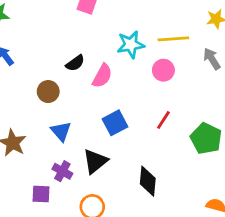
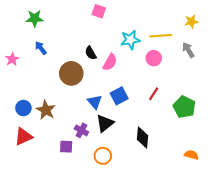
black semicircle: (75, 63) -> (91, 53), turned 96
brown circle: (48, 92) -> (71, 73), size x1.5
blue triangle: (61, 131) -> (95, 102), moved

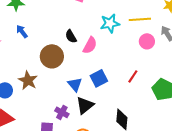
pink circle: (154, 58) -> (147, 41), moved
brown star: (46, 110) -> (28, 80), moved

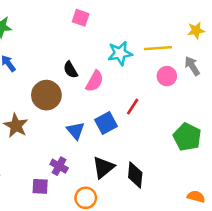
red line: (133, 76) -> (133, 107), moved
black triangle: (85, 105) -> (103, 167), moved

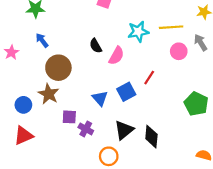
brown circle: (46, 95) -> (58, 68), moved
purple square: (40, 186) -> (69, 117), moved

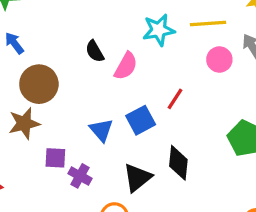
brown star: (49, 94) -> (24, 123), turned 30
black diamond: (151, 137) -> (178, 163), moved

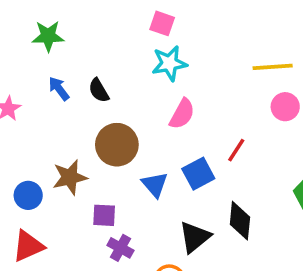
cyan star: (159, 30) -> (169, 63), moved
black semicircle: (95, 51) -> (99, 90), moved
brown circle: (39, 84) -> (117, 145), moved
purple cross: (80, 176) -> (120, 248), moved

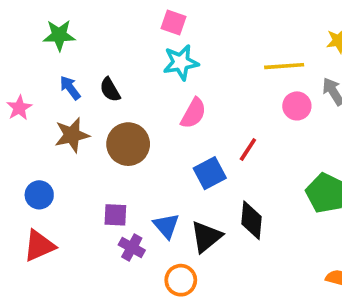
brown star: (70, 177) -> (72, 135), moved
blue triangle: (155, 185) -> (166, 226), moved

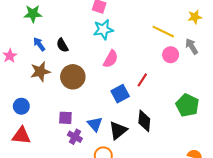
yellow line: (284, 66) -> (163, 32), turned 30
red triangle: (39, 246) -> (21, 136), turned 30

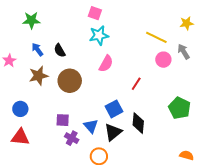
blue square: (120, 94) -> (114, 109), moved

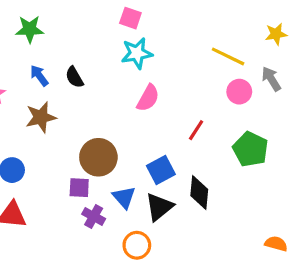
brown circle: (70, 81) -> (98, 157), moved
green pentagon: (180, 108) -> (250, 149), moved

